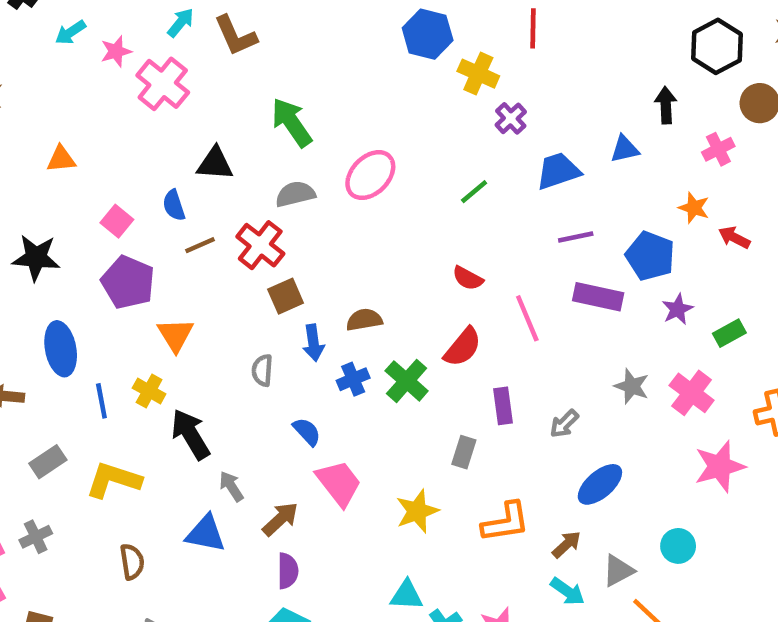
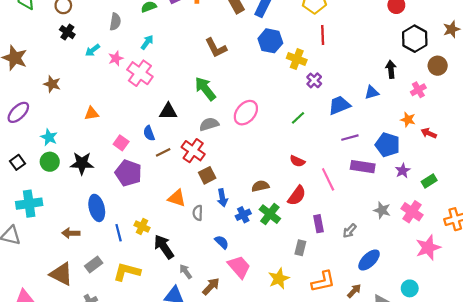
brown L-shape: (235, 36) -> (216, 48), moved
brown semicircle: (364, 320) -> (260, 186), moved
orange triangle: (176, 335) -> (177, 198), moved, turned -36

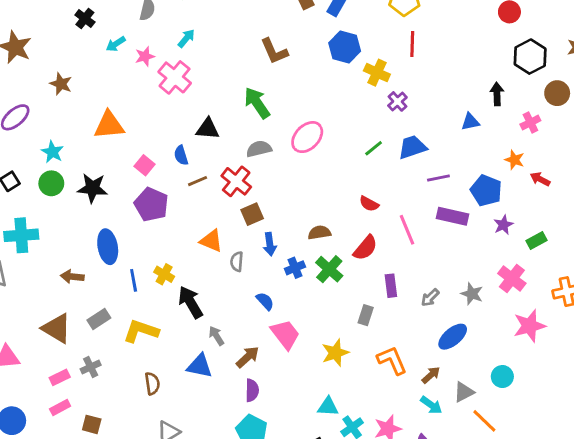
blue trapezoid: (339, 105) -> (412, 147), moved
orange triangle: (92, 114) -> (109, 125), size x1.6
gray star: (382, 210) -> (472, 294), moved
orange L-shape: (323, 281) -> (392, 360), turned -105

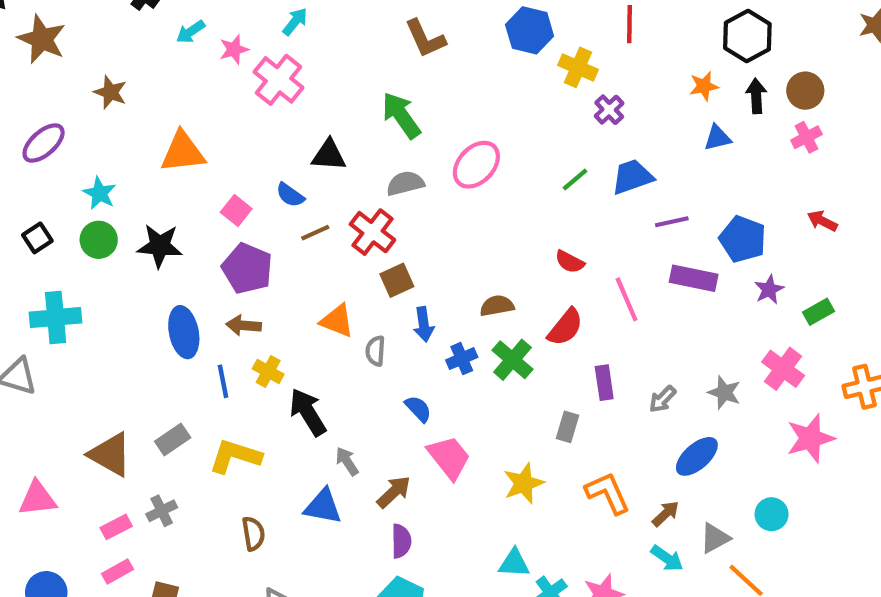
black hexagon: (530, 57) -> (747, 36), moved
brown circle: (557, 93) -> (805, 91), moved
blue semicircle: (181, 155) -> (290, 195), turned -36
orange star: (514, 160) -> (704, 86), moved, turned -30
brown arrow: (72, 277) -> (244, 325), moved

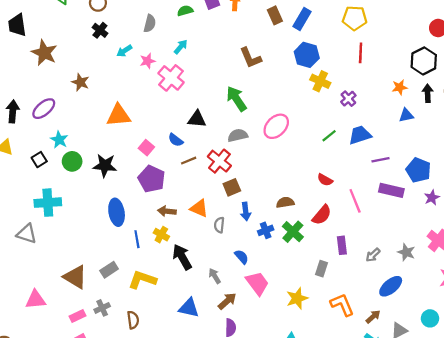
yellow cross: (578, 67) -> (320, 81), moved
cyan star: (100, 193) -> (59, 140), moved
brown arrow: (244, 325) -> (167, 211), moved
gray arrow: (347, 461) -> (215, 276), moved
brown semicircle: (253, 534) -> (133, 320), moved

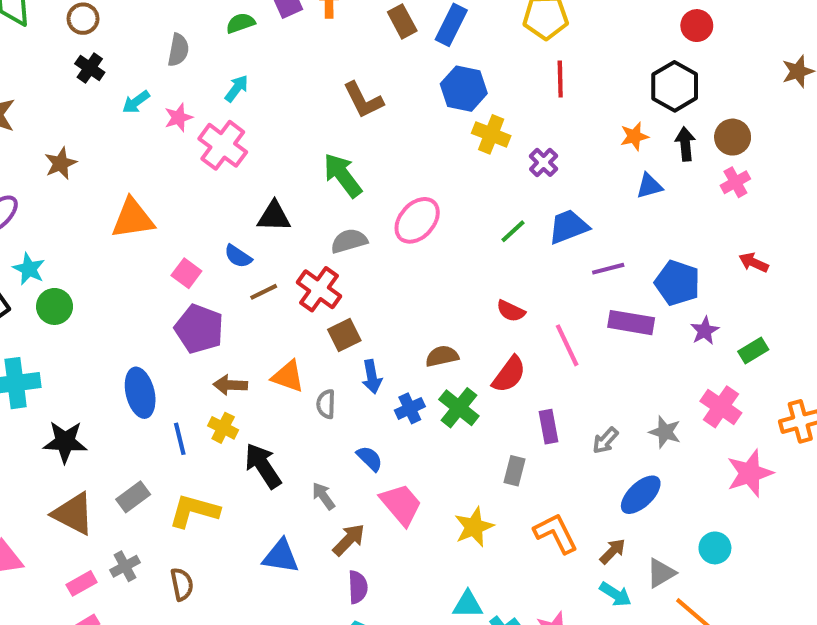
brown star: (80, 82) -> (61, 163), turned 30
black star: (105, 166) -> (65, 442), moved

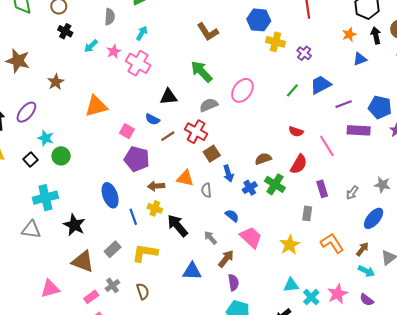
black star: (65, 442) -> (74, 225), turned 30

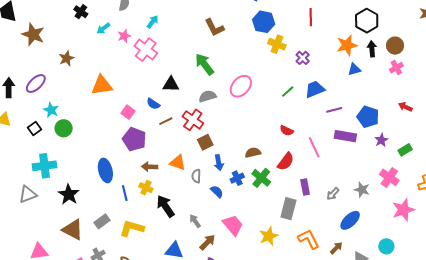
orange star: (349, 34) -> (347, 45), size x1.5
gray rectangle: (307, 213) -> (288, 209), size x1.5
blue semicircle: (232, 216) -> (217, 192), moved
gray triangle: (31, 230) -> (28, 194), turned -36

